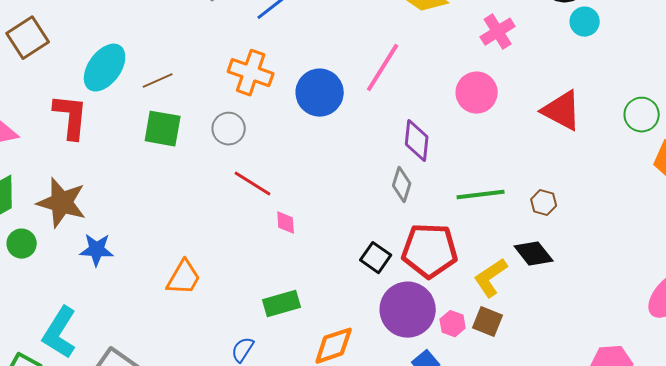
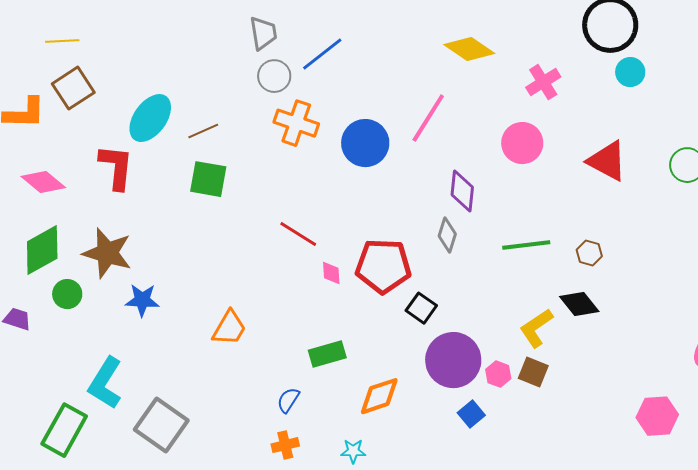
gray circle: (229, 129) -> (274, 76), moved
red pentagon: (430, 251) -> (383, 266), moved

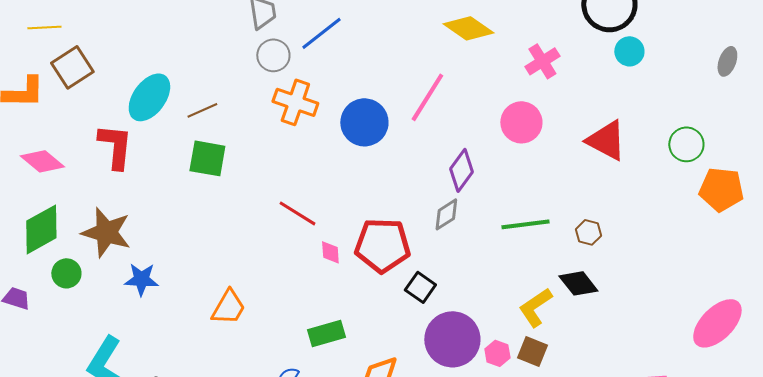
yellow line: (62, 41) -> (44, 27), moved
purple diamond: (462, 191) -> (461, 170), turned 30
gray diamond: (447, 235) -> (446, 214), turned 40

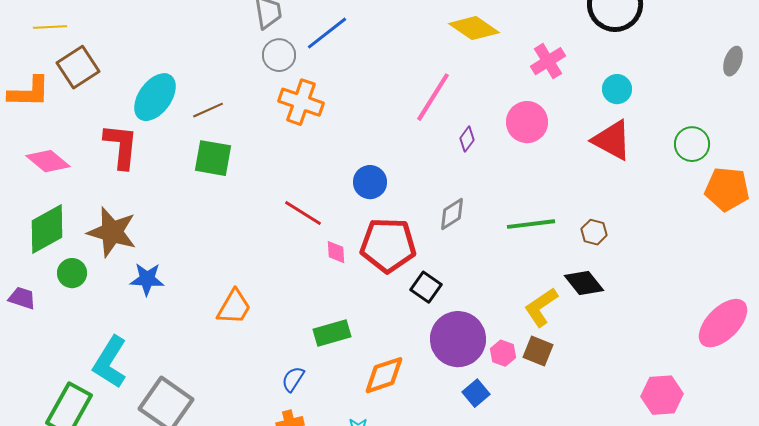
cyan circle: (629, 51) -> (617, 89), moved
blue circle: (364, 122) -> (370, 182), moved, size x0.7
purple diamond: (461, 170) -> (467, 139), moved, size x0.6

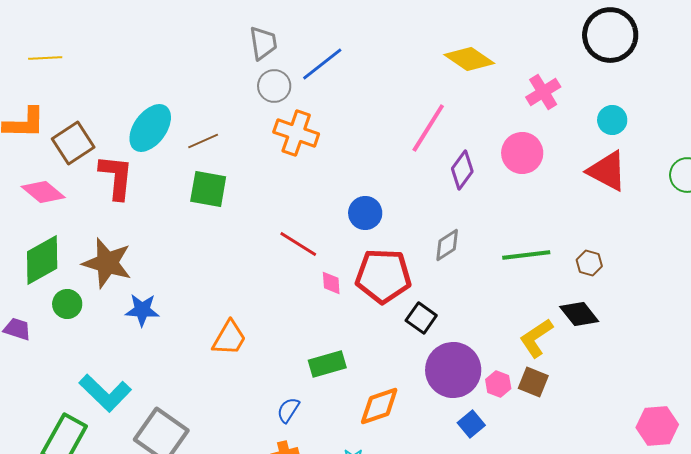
brown square: (78, 67) -> (73, 143), moved
purple diamond: (467, 139) -> (462, 170), size x1.5
cyan L-shape: (110, 362) -> (105, 393), turned -78

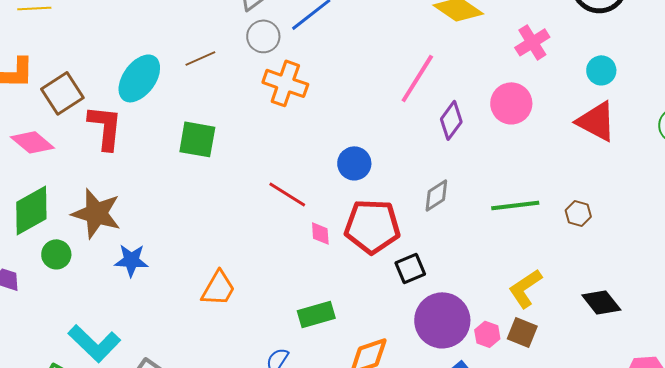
brown line: (203, 141) -> (200, 58), moved
black diamond: (579, 314) -> (601, 302), moved
black square: (421, 318) -> (410, 268), turned 32

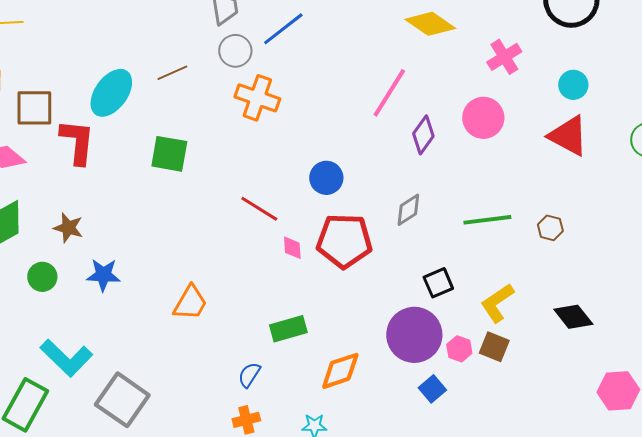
brown square: (62, 93) -> (34, 108), turned 33
brown star: (96, 213) -> (68, 228), size x0.6
green circle: (56, 254) -> (42, 277), moved
black square: (410, 268) -> (438, 283), moved

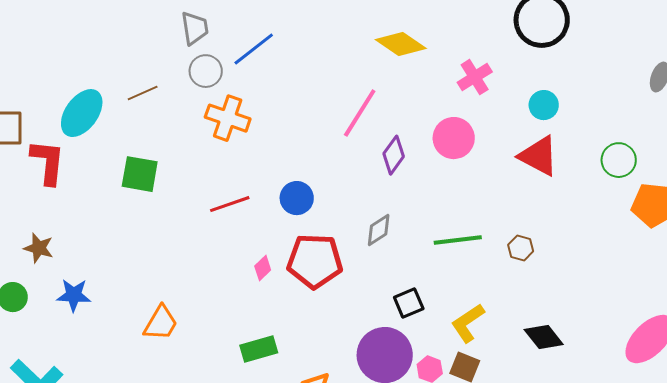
red line: (259, 209) -> (230, 204), moved, turned -51
pink diamond: (292, 248) -> (263, 268), turned 50

